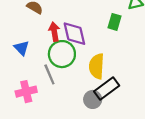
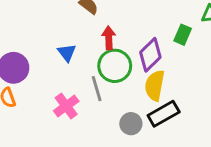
purple diamond: (74, 34) -> (150, 55), moved, turned 52
pink cross: (26, 92) -> (66, 106), turned -30
gray circle: (93, 99) -> (131, 124), moved

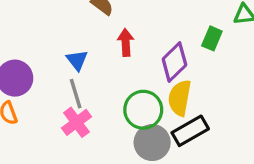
green circle: (115, 66) -> (143, 110), moved
gray line: (97, 89) -> (76, 94), moved
gray circle: (131, 124) -> (152, 143), size x1.4

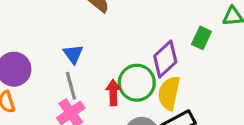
red arrow: (126, 43) -> (113, 93), moved
green circle: (143, 110) -> (137, 83), moved

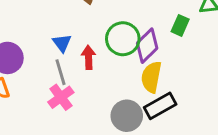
green circle: (137, 83) -> (123, 39), moved
red arrow: (113, 93) -> (89, 57), moved

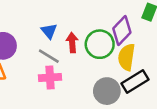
green circle: (123, 39) -> (100, 44), moved
gray line: (60, 72) -> (49, 56), turned -40
pink cross: (61, 97) -> (50, 78), turned 35

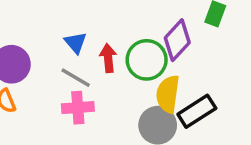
yellow semicircle: (126, 57) -> (168, 94), moved

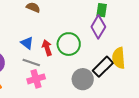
purple diamond: (177, 40) -> (98, 27), moved
yellow semicircle: (168, 94) -> (119, 58), moved

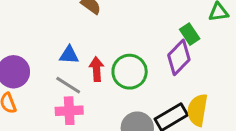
green rectangle: (102, 10) -> (190, 34), turned -56
blue triangle: (27, 43) -> (69, 55), turned -48

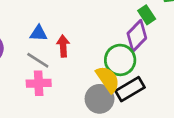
green circle: (130, 72) -> (120, 60), moved
yellow semicircle: (197, 110) -> (108, 79), moved, turned 136

